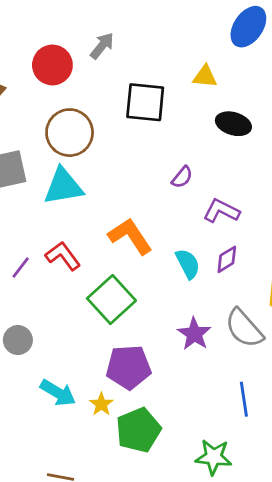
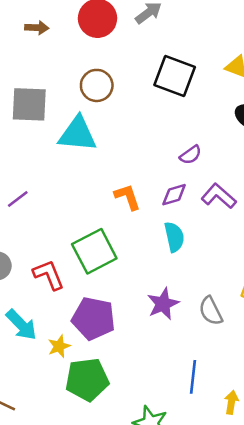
brown circle: (70, 133) -> (97, 85), size x0.7
orange L-shape: (130, 236) -> (128, 197), size x0.7
red L-shape: (63, 256) -> (49, 275), moved
purple diamond: (227, 259) -> (174, 195), moved
gray semicircle: (244, 328) -> (211, 311), size x0.7

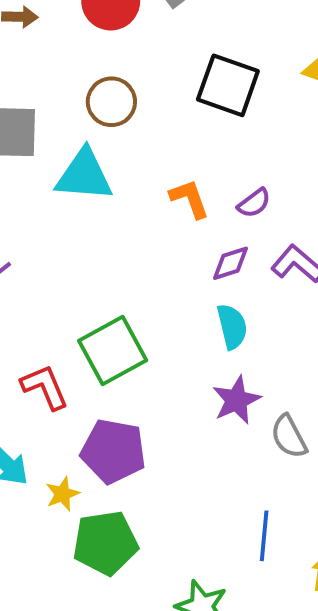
orange L-shape: (128, 197) -> (190, 199), moved
purple star: (163, 304) -> (236, 400), moved

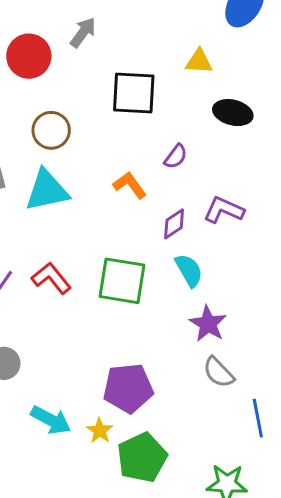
purple semicircle: (254, 203) -> (176, 157), moved
green square: (113, 350) -> (122, 281), moved, turned -36
red L-shape: (45, 387) -> (51, 278), moved
gray semicircle: (289, 436) -> (219, 372), moved

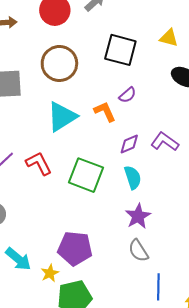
brown circle: (51, 130) -> (59, 63), size x1.4
purple semicircle: (176, 157) -> (128, 95), moved
cyan triangle: (47, 190) -> (62, 117), moved, turned -32

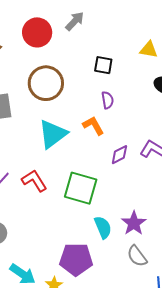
black square: (120, 50) -> (103, 65), size x0.6
purple semicircle: (128, 95) -> (108, 100), moved, turned -54
cyan semicircle: (133, 177) -> (103, 227), moved

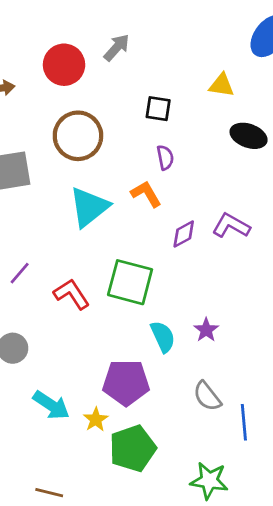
red L-shape: (34, 181) -> (72, 294), moved
purple star: (134, 223) -> (206, 330), size x0.7
gray semicircle: (137, 256) -> (207, 396), moved

